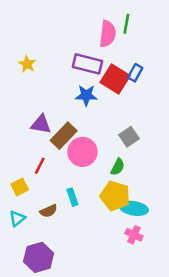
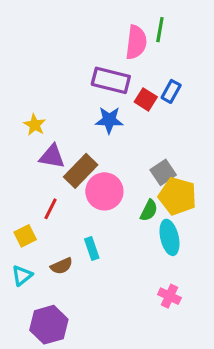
yellow star: (27, 64) -> (35, 125), moved
red square: (115, 79) -> (146, 99), size x0.6
yellow pentagon: (115, 196) -> (177, 196), moved
cyan ellipse: (134, 208) -> (169, 237), moved, turned 68

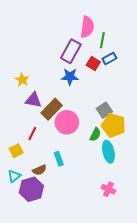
green line: (160, 30) -> (102, 40), moved
purple rectangle: (111, 80) -> (71, 51), turned -75
blue rectangle: (171, 91) -> (109, 58), turned 32
purple hexagon: (49, 325) -> (31, 189), moved

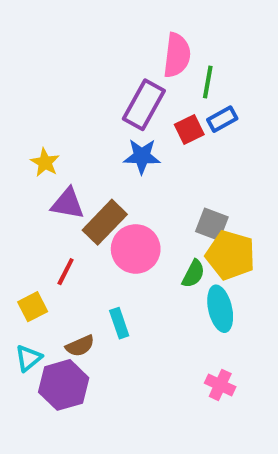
red square: (93, 63) -> (189, 129), turned 32
gray square: (104, 110) -> (212, 224), turned -35

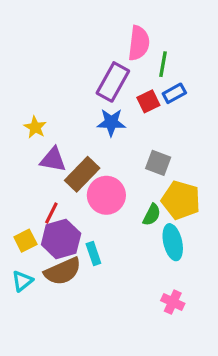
gray square: (212, 224) -> (158, 163), moved
brown semicircle: (80, 346) -> (63, 271), size x1.6
purple hexagon: (64, 385) -> (61, 239), moved

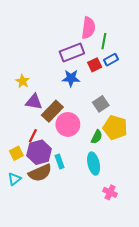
purple rectangle: (113, 82) -> (72, 52), turned 40
gray square: (158, 163) -> (101, 104), turned 35
cyan ellipse: (173, 242) -> (94, 164), moved

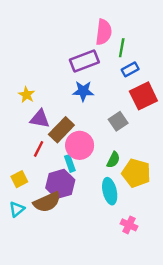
red square: (95, 65) -> (143, 96), moved, size x1.6
yellow pentagon: (115, 128) -> (136, 173), moved
red line: (33, 136) -> (39, 149), moved
purple hexagon: (39, 152) -> (60, 184), moved
cyan rectangle: (60, 161) -> (70, 163), moved

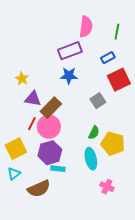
green line: (122, 48) -> (117, 32), moved
pink circle: (80, 145) -> (49, 127), moved
cyan rectangle: (70, 163) -> (58, 169), moved, turned -64
yellow square: (19, 179) -> (16, 149), size x1.5
brown semicircle: (47, 202) -> (39, 189), moved

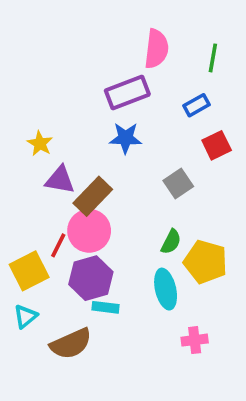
red square: (119, 80) -> (217, 145), size x0.7
red line: (32, 124) -> (58, 245), moved
pink cross: (107, 187) -> (195, 340), turned -32

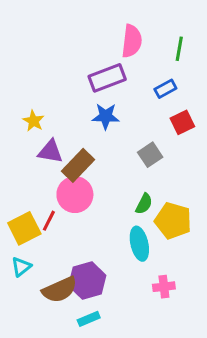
red line: (58, 245) -> (49, 221), moved
purple hexagon: (91, 278) -> (87, 281), moved
cyan rectangle: (105, 307) -> (89, 319), moved, turned -30

